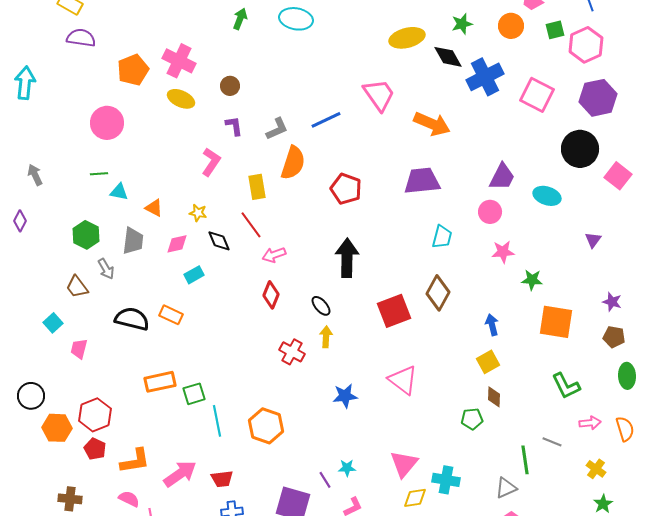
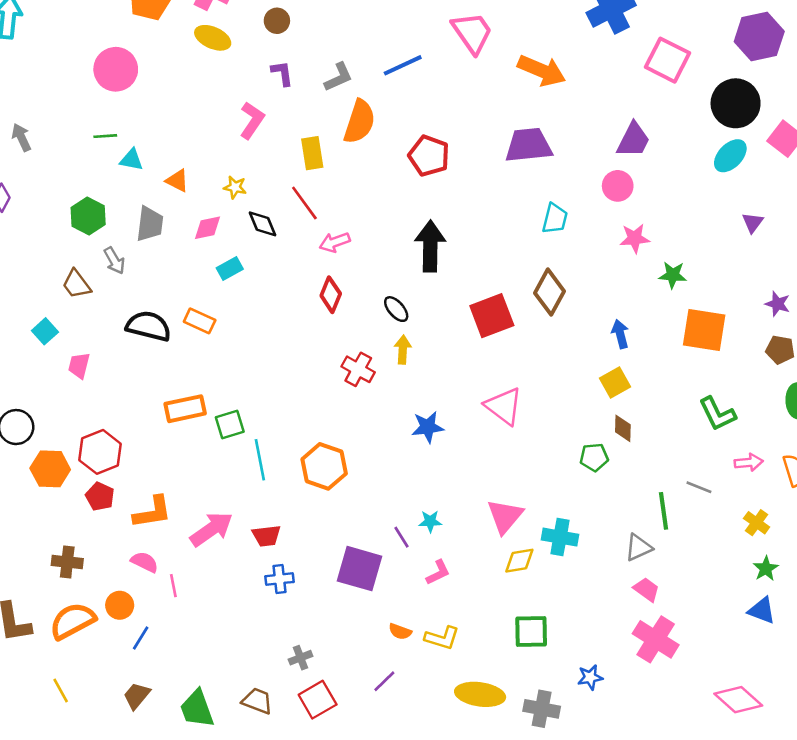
pink square: (537, 95) -> (667, 60), moved
cyan ellipse: (547, 196) -> (730, 156), moved, turned -64

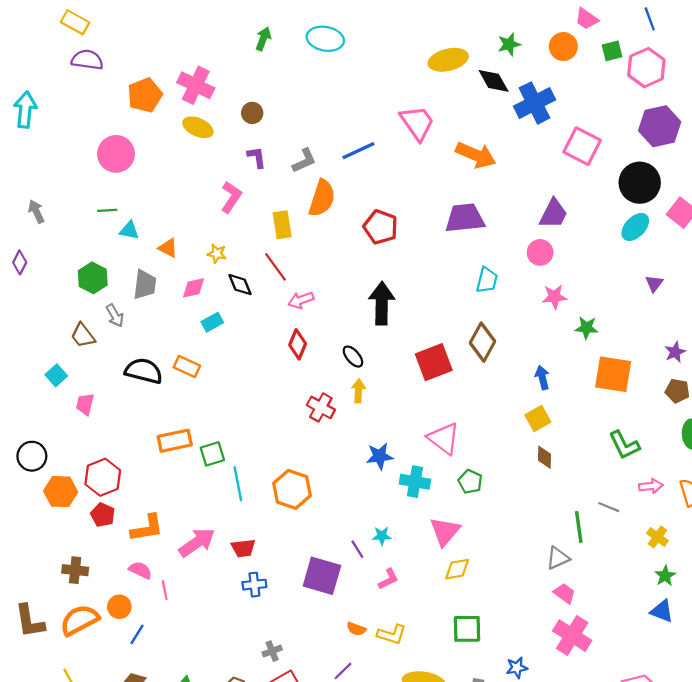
purple star: (778, 304) -> (675, 352), turned 30
green pentagon: (594, 457) -> (470, 482), moved, turned 30
cyan cross: (560, 537) -> (415, 482), moved

